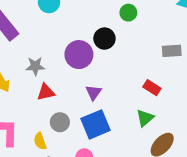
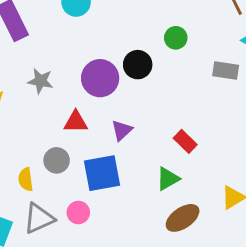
gray rectangle: (172, 51) -> (226, 71), moved
red triangle: (46, 92) -> (76, 122), moved
purple triangle: (93, 92) -> (122, 130), moved

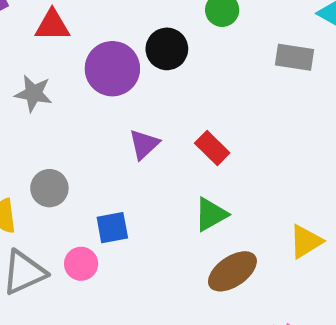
gray star: (40, 81) -> (34, 93), moved
red triangle: (76, 122) -> (52, 25), moved
red rectangle: (185, 141) -> (212, 148), moved
blue square: (102, 173) -> (112, 228), moved, size x0.6

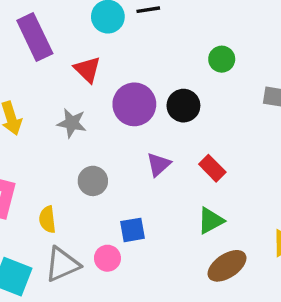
red triangle: (52, 25) -> (87, 69), turned 44
black circle: (167, 49) -> (183, 106), moved
gray circle: (49, 188) -> (93, 181), moved

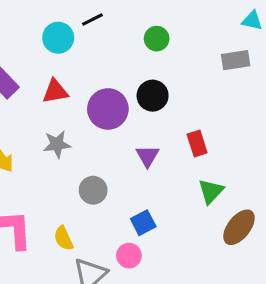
green circle: (222, 59) -> (157, 39), moved
red triangle: (87, 69) -> (55, 91), turned -36
red rectangle: (212, 168) -> (197, 144), turned 45

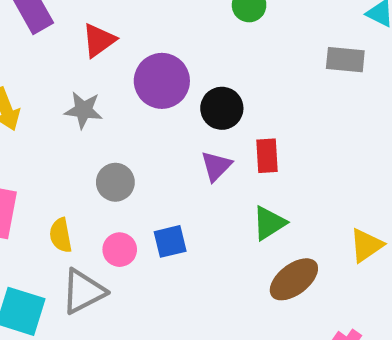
red triangle: (55, 91) -> (99, 40), turned -40
black circle: (153, 96) -> (222, 108), moved
purple triangle: (147, 156) -> (216, 166), moved
pink circle: (129, 256) -> (120, 250), moved

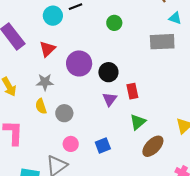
gray rectangle: (345, 60) -> (162, 42), size x1.4
yellow semicircle: (61, 235) -> (41, 106), moved
blue square: (170, 241) -> (103, 146), moved

